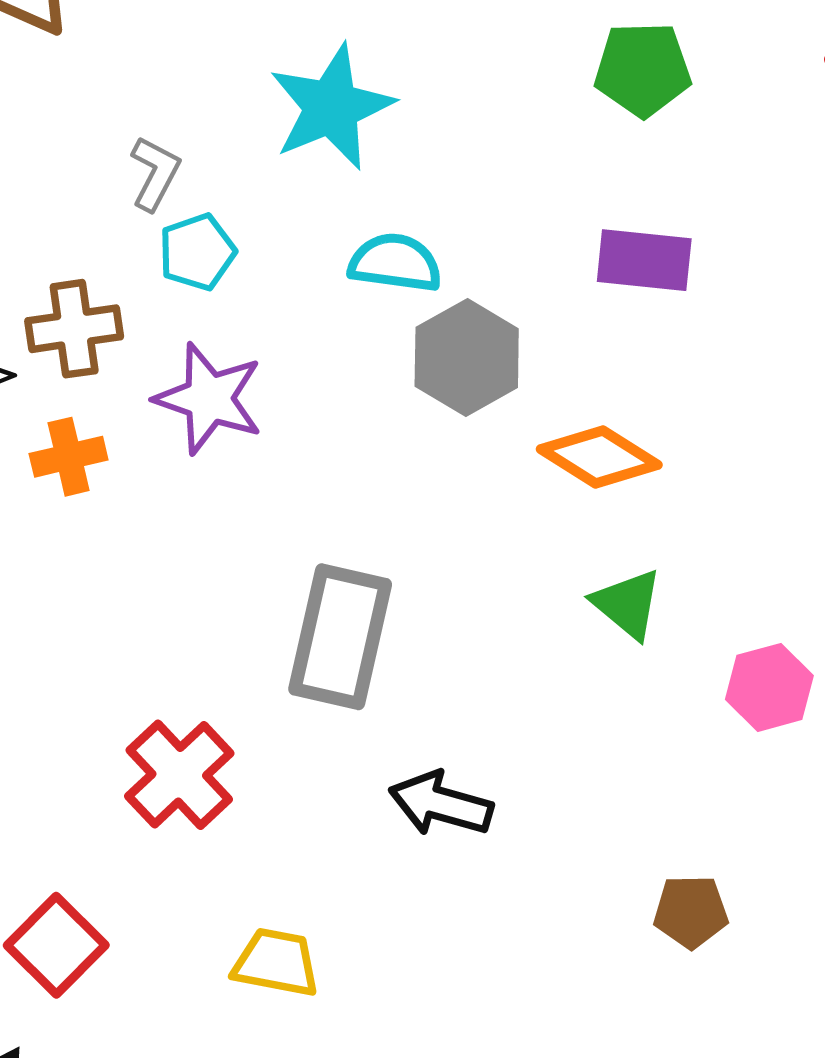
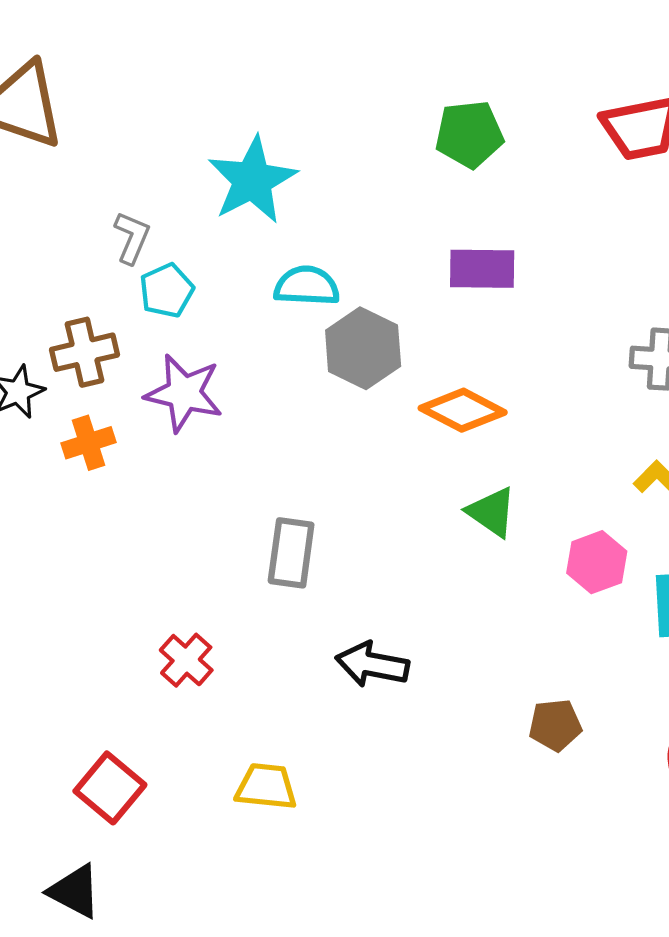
gray rectangle: (340, 637) -> (291, 553), size x0.7
red cross: (179, 775) -> (186, 660), size x0.7

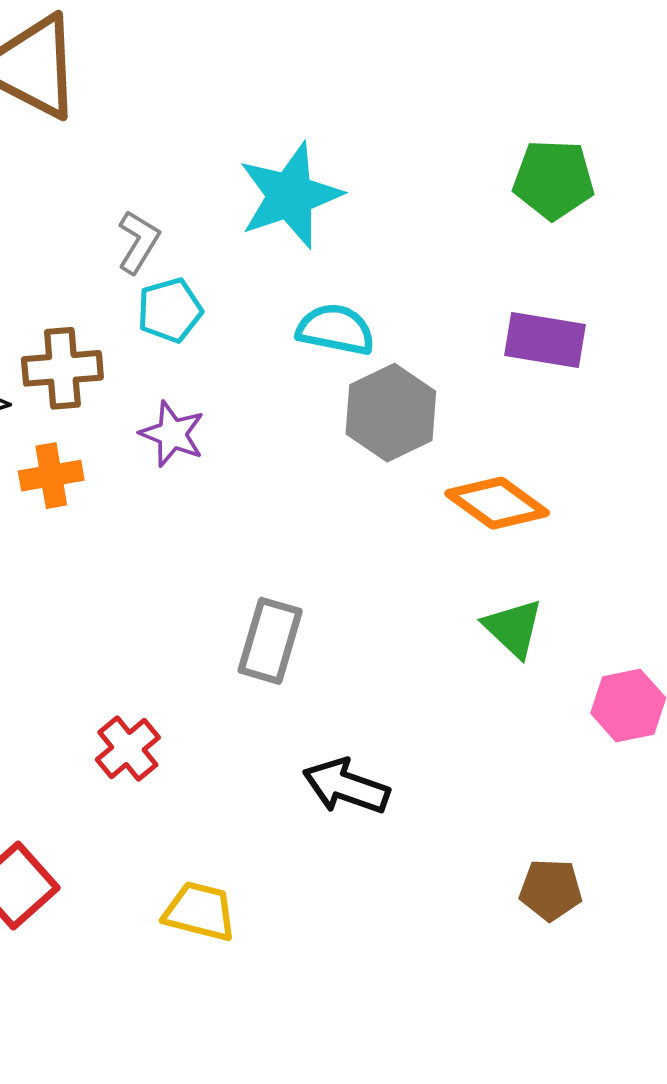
purple star: (184, 393) -> (172, 434), size x0.7

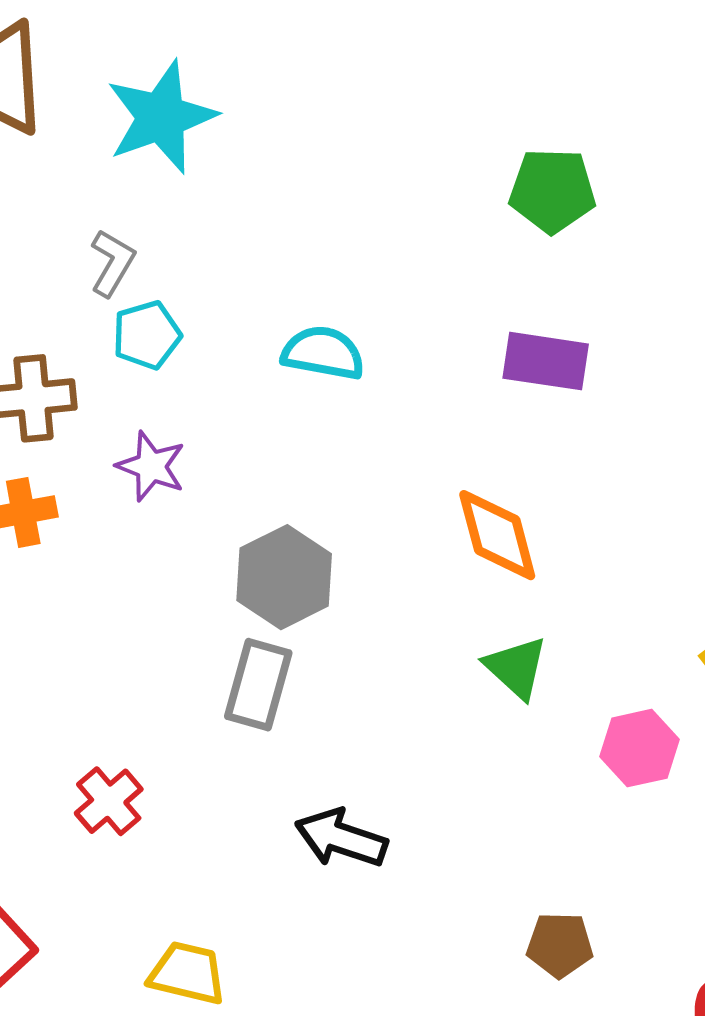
cyan star: (290, 195) -> (161, 117), moved
gray hexagon: (391, 413) -> (284, 577), moved
orange diamond: (497, 503) -> (497, 535), turned 40

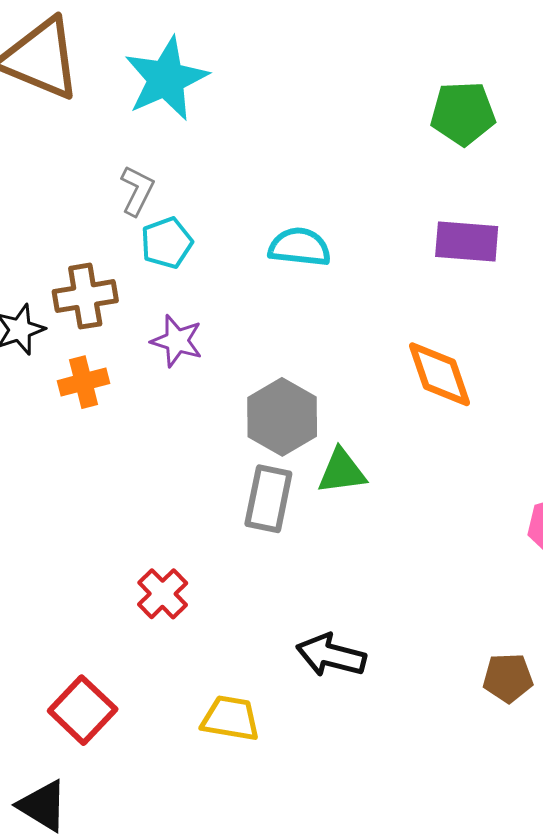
green triangle: (516, 668) -> (342, 471), moved, turned -46
black arrow: (341, 838) -> (331, 655), moved

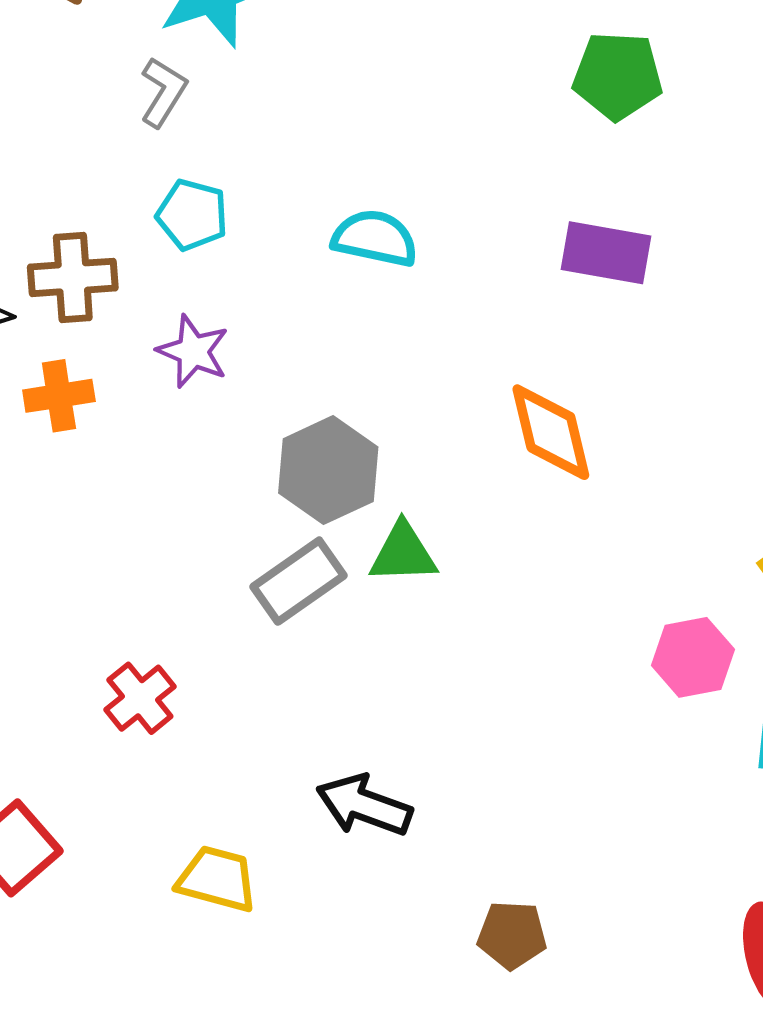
gray L-shape: (137, 191) -> (163, 92), moved
cyan pentagon: (167, 243) -> (192, 215), turned 30
gray rectangle: (268, 499) -> (298, 581), turned 38
brown pentagon: (508, 678) -> (512, 935), moved

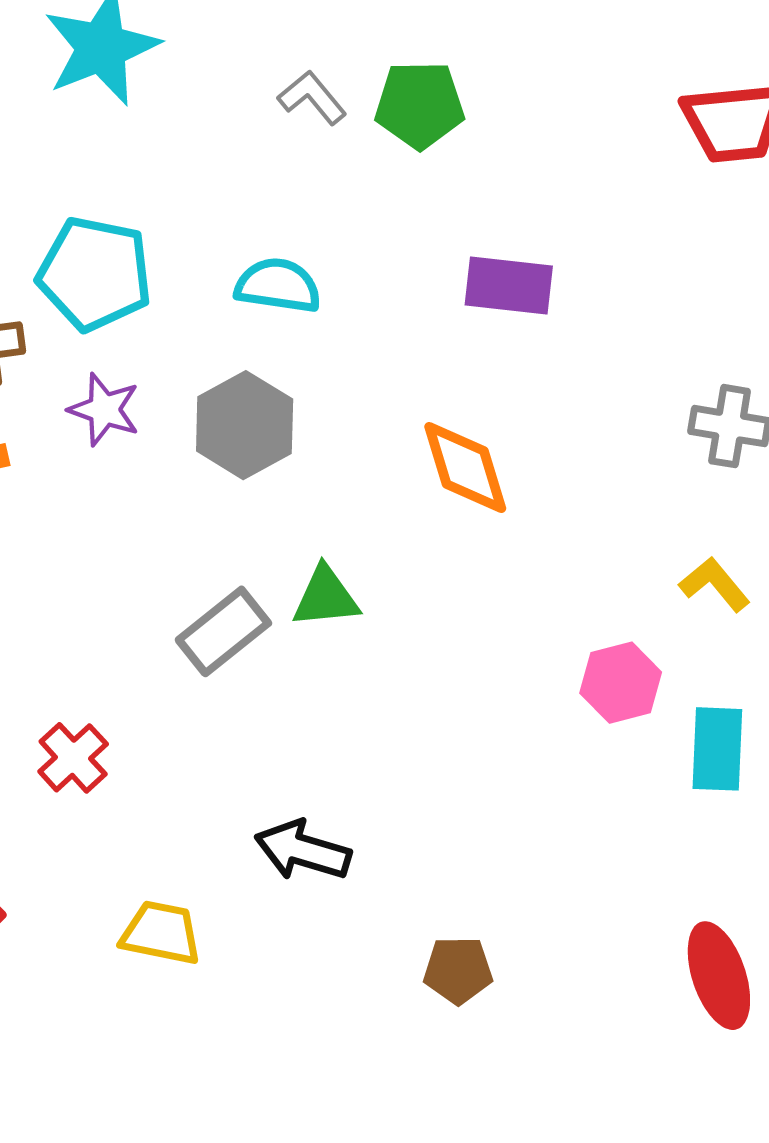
green pentagon: (618, 76) -> (420, 105), moved
gray L-shape: (163, 92) -> (312, 98), moved, turned -68
cyan pentagon: (192, 215) -> (95, 274), size x1.6
gray hexagon: (328, 470) -> (245, 425), moved

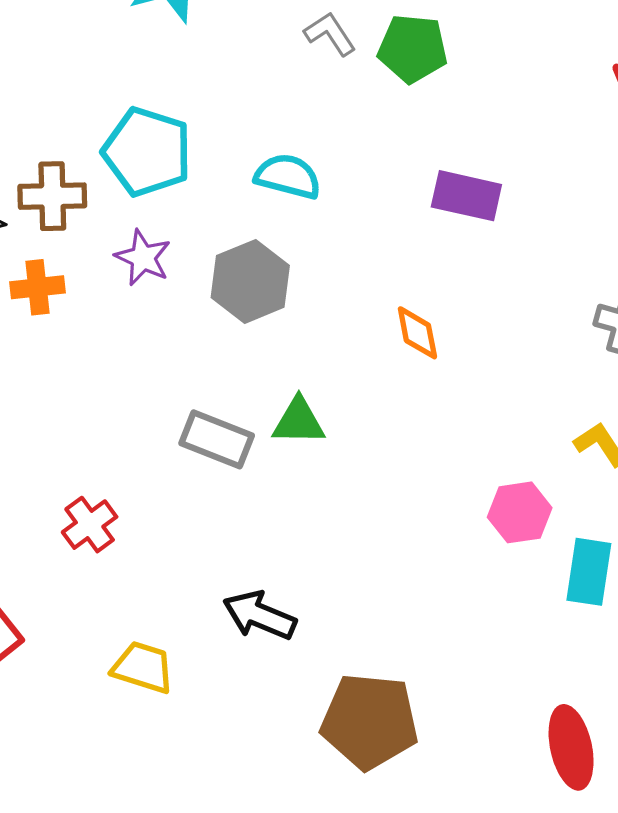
orange diamond: (465, 467) -> (417, 333), size x0.7
gray rectangle: (223, 631) -> (217, 439), turned 54
brown pentagon: (458, 970) -> (370, 721), size x1.8

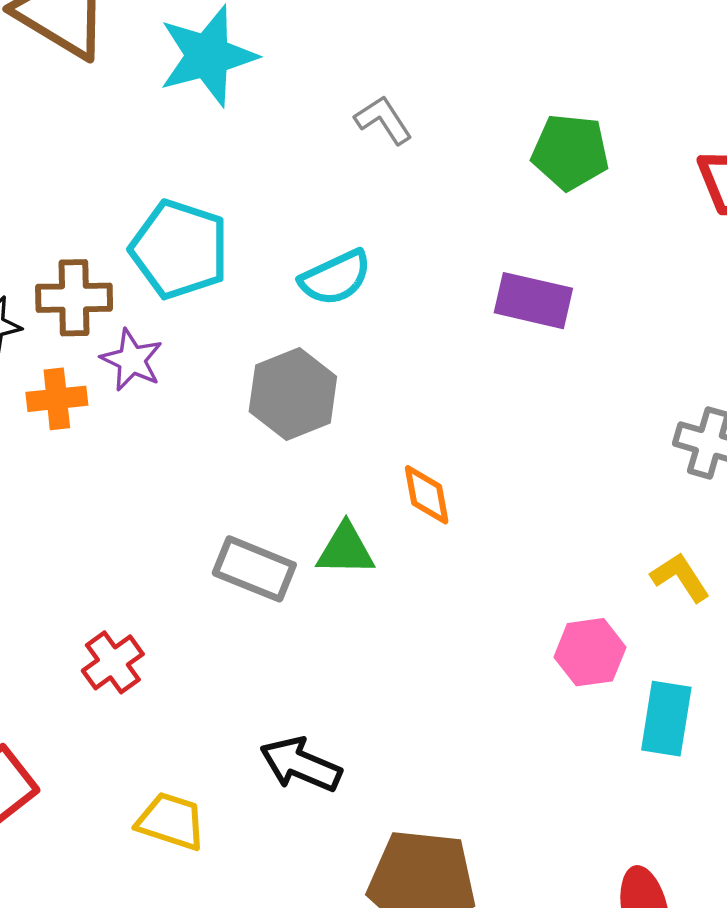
green pentagon: (413, 48) -> (570, 152), moved
cyan semicircle: (288, 176) -> (335, 278), turned 140
purple star: (143, 258) -> (132, 360), moved
orange diamond: (417, 333) -> (427, 495), moved

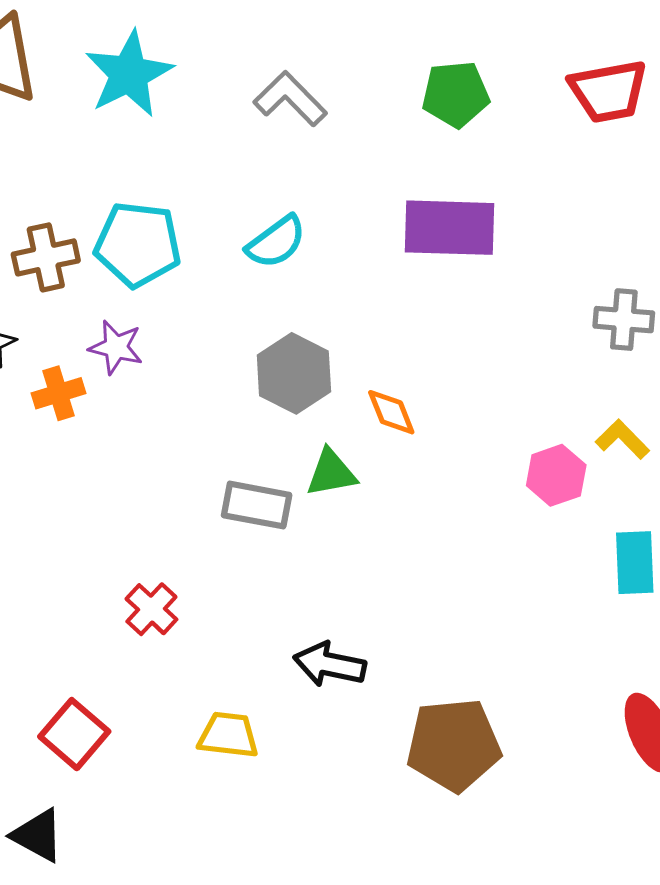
gray L-shape: (383, 120) -> (290, 99), size x1.4
brown cross: (74, 298) -> (46, 257), moved
purple rectangle: (533, 301) -> (449, 228), size x1.4
gray hexagon: (293, 394) -> (294, 373), moved
pink hexagon: (590, 652) -> (556, 475), moved

